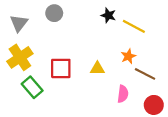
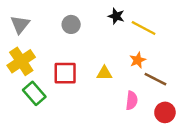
gray circle: (54, 13) -> (71, 24), moved

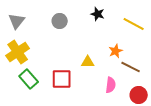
yellow line: (144, 28) -> (134, 24), moved
red square: (65, 73) -> (62, 79), moved

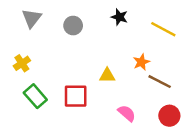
gray triangle: (17, 21) -> (32, 18), moved
yellow cross: (18, 52) -> (22, 63), size x0.6
pink semicircle: (111, 85) -> (127, 113), moved, turned -56

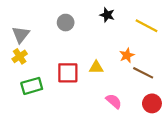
gray triangle: (32, 18) -> (21, 35), moved
green rectangle: (35, 96) -> (32, 86), turned -65
red square: (76, 96) -> (68, 73), moved

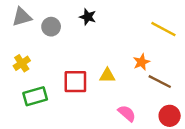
black star: (107, 15) -> (88, 17), moved
gray circle: (66, 23) -> (51, 27), moved
gray triangle: (21, 35) -> (22, 17), moved, turned 36

